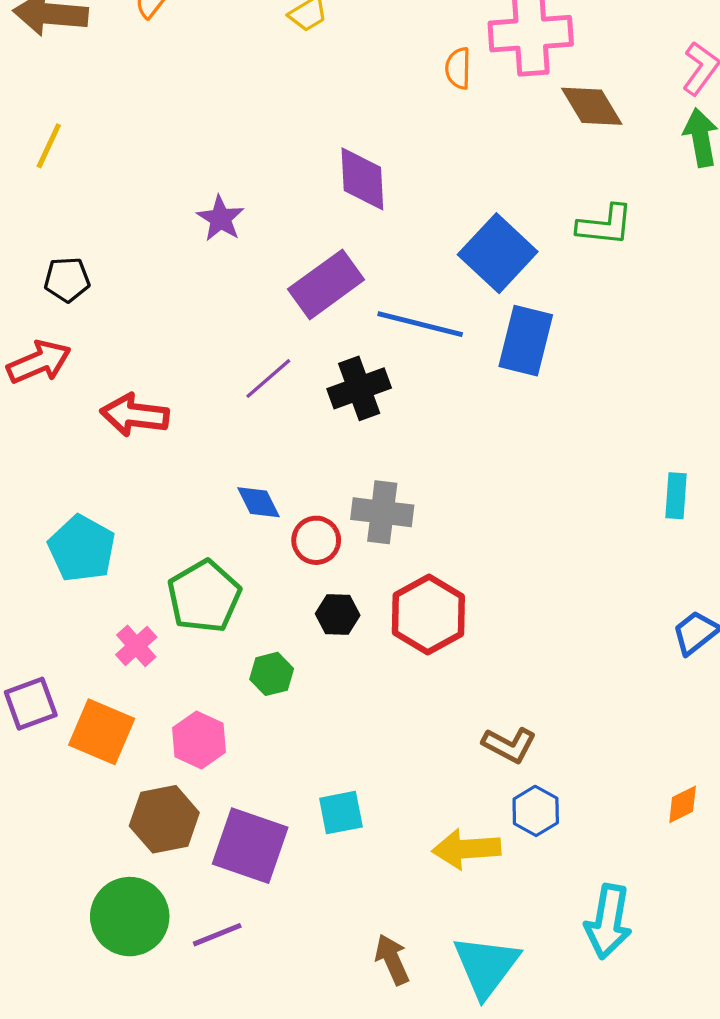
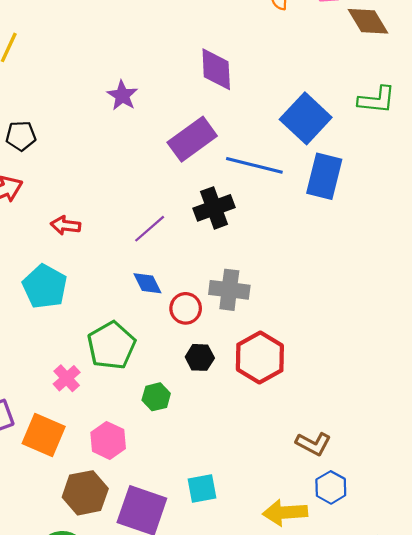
purple line: (268, 379) -> (150, 229), moved
red arrow: (135, 415) -> (66, 225), size x0.7
cyan pentagon: (82, 549) -> (45, 287), moved

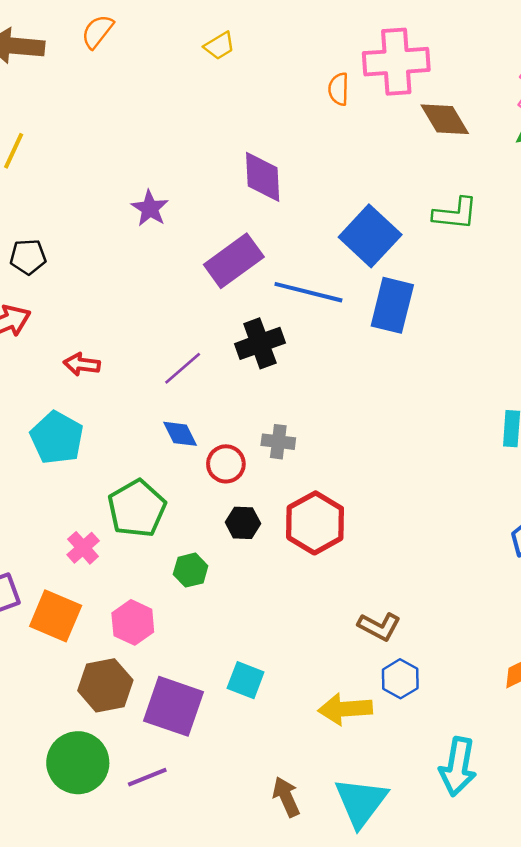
gray cross: (229, 290) -> (278, 442), size x0.7
cyan square: (202, 488) -> (246, 680), turned 32

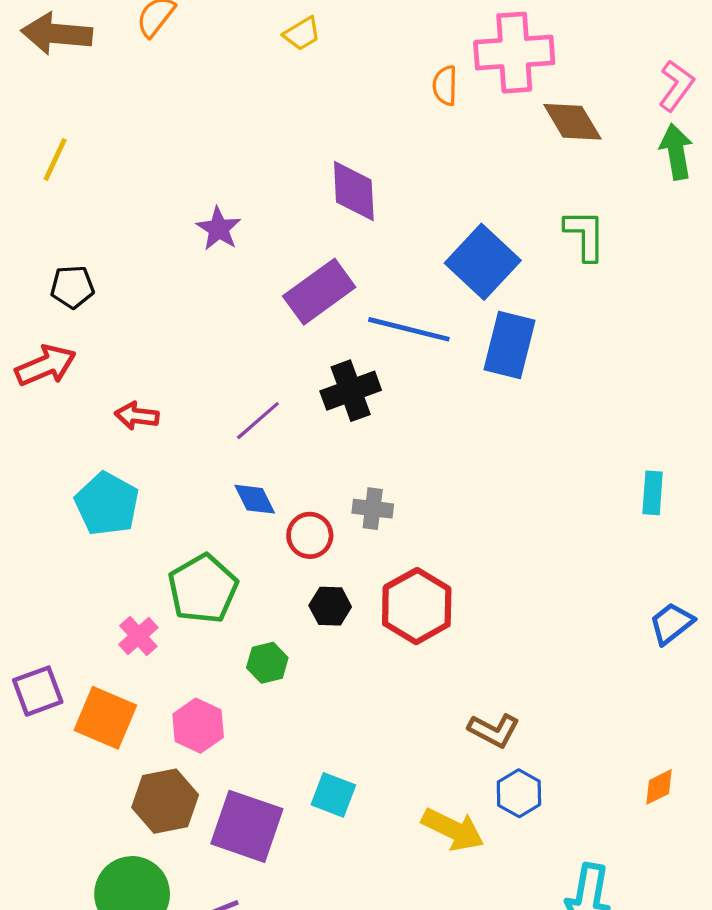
green L-shape: (455, 214) -> (585, 235), turned -96
yellow arrow: (345, 709) -> (453, 829), turned -150

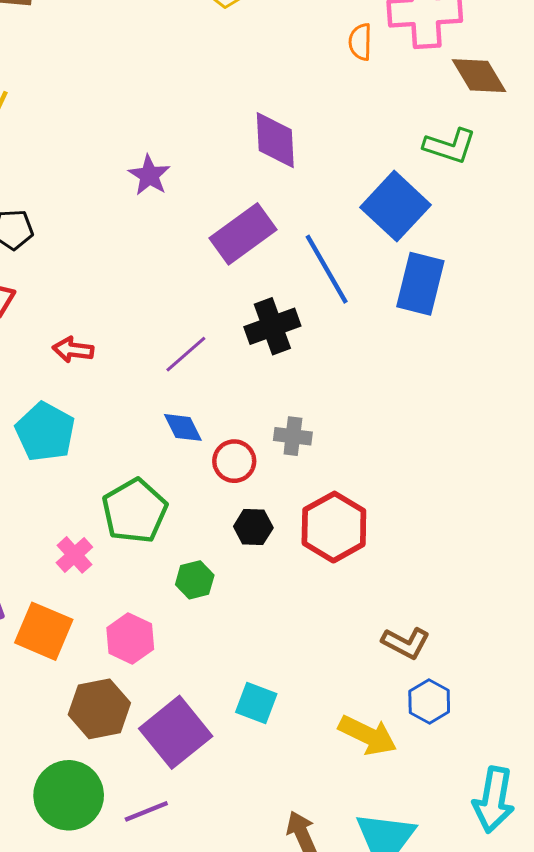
green L-shape: (585, 235) -> (450, 146), moved, turned 108
blue line: (409, 329) -> (327, 269), turned 46
purple square: (247, 826) -> (176, 732), turned 32

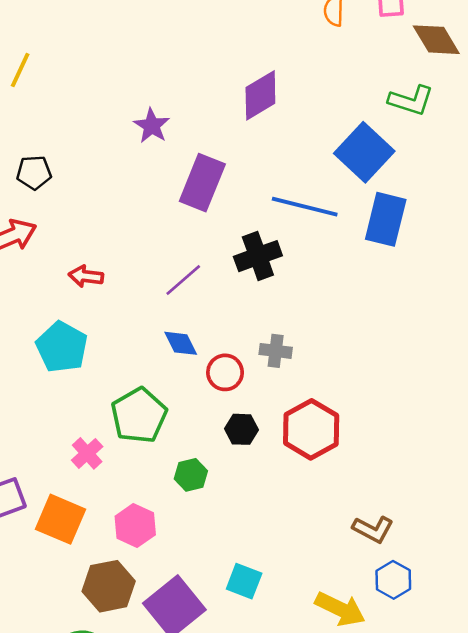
purple diamond: (275, 140) -> (260, 95), turned 62
purple rectangle: (243, 234) -> (202, 183), moved, turned -32
blue line: (327, 269) -> (305, 207), turned -46

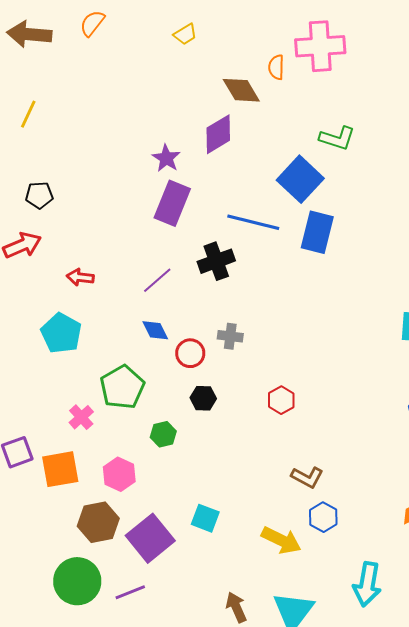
brown diamond: (436, 40) -> (241, 90), moved
purple star: (152, 126) -> (166, 158), moved
red hexagon: (311, 429) -> (281, 400), moved, size x0.6
orange square: (61, 519) -> (60, 469), turned -33

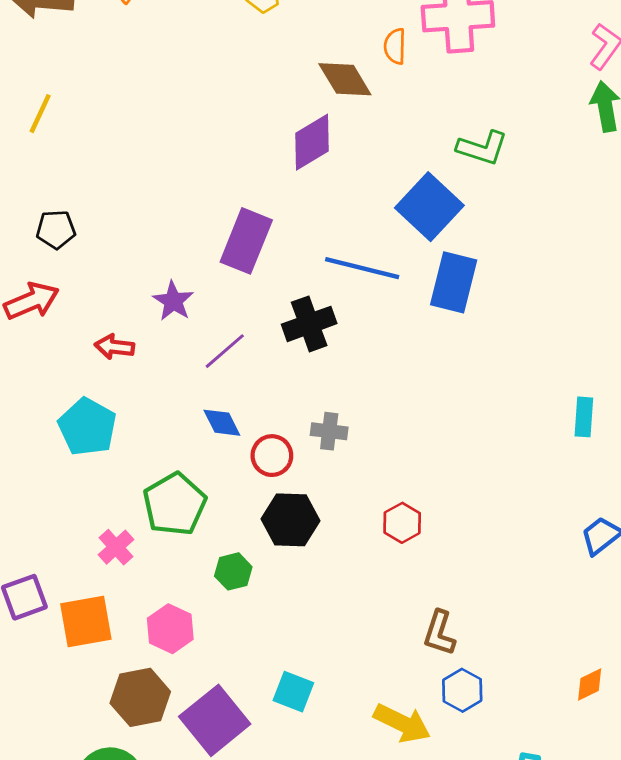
purple star: (166, 158) -> (173, 301), moved
black hexagon: (203, 398) -> (291, 520), size x1.5
brown L-shape: (307, 477) -> (439, 633), turned 80

